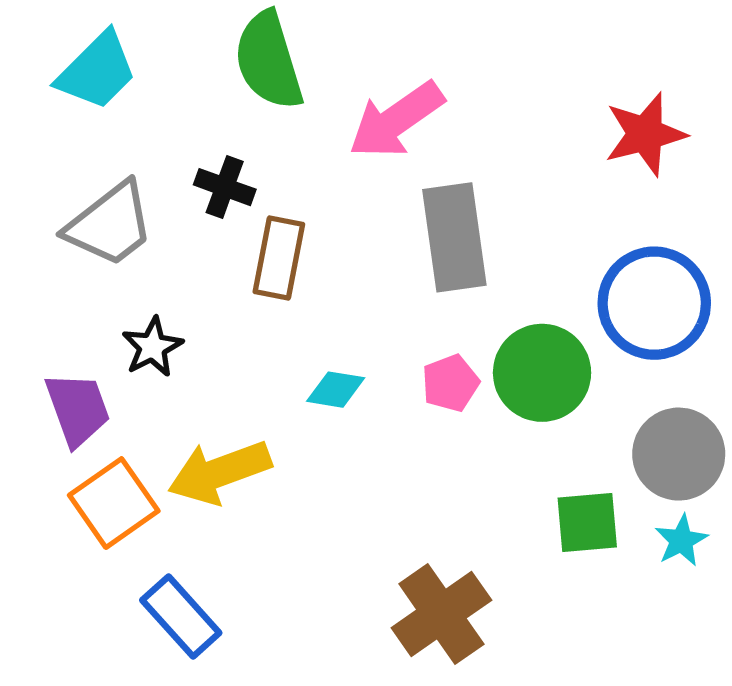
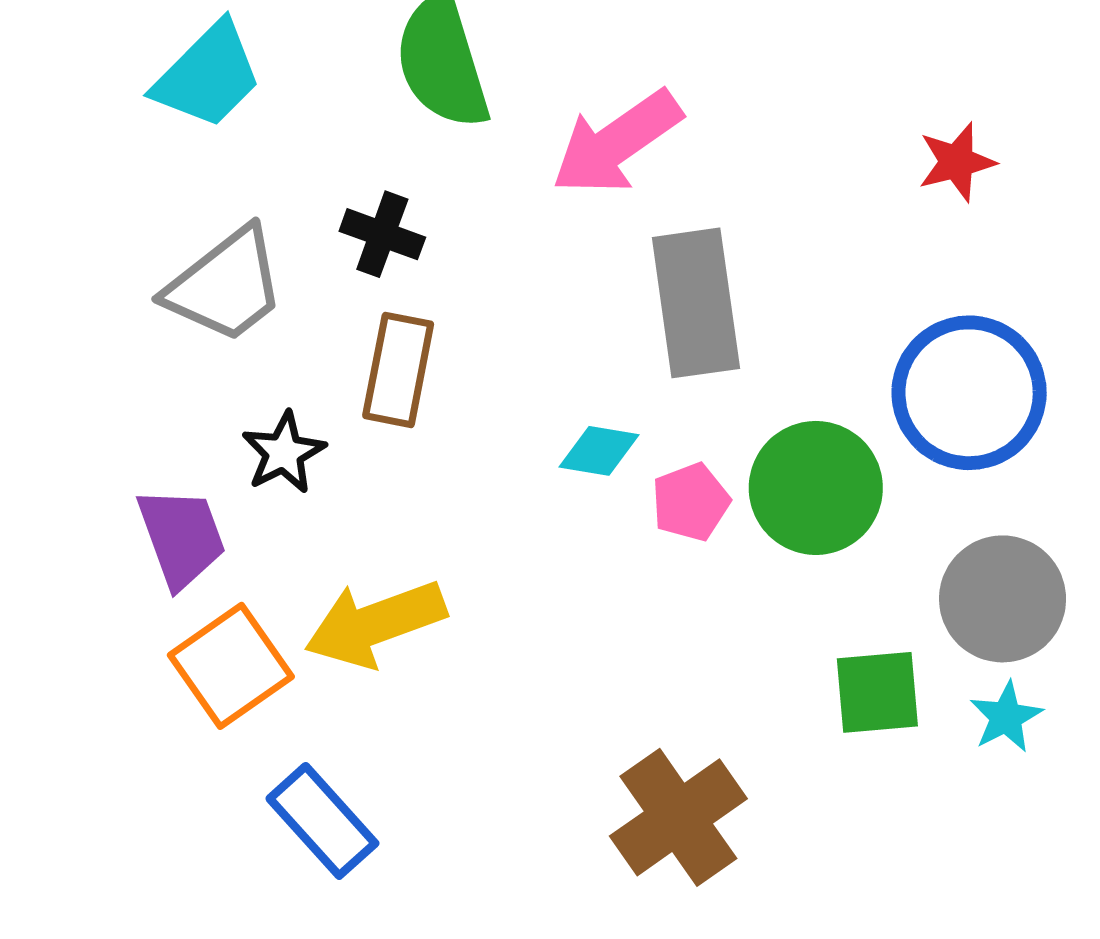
red star: (645, 134) -> (957, 162), size x0.7
brown rectangle: (279, 258) -> (398, 370), moved
cyan diamond: (336, 390) -> (599, 451), moved

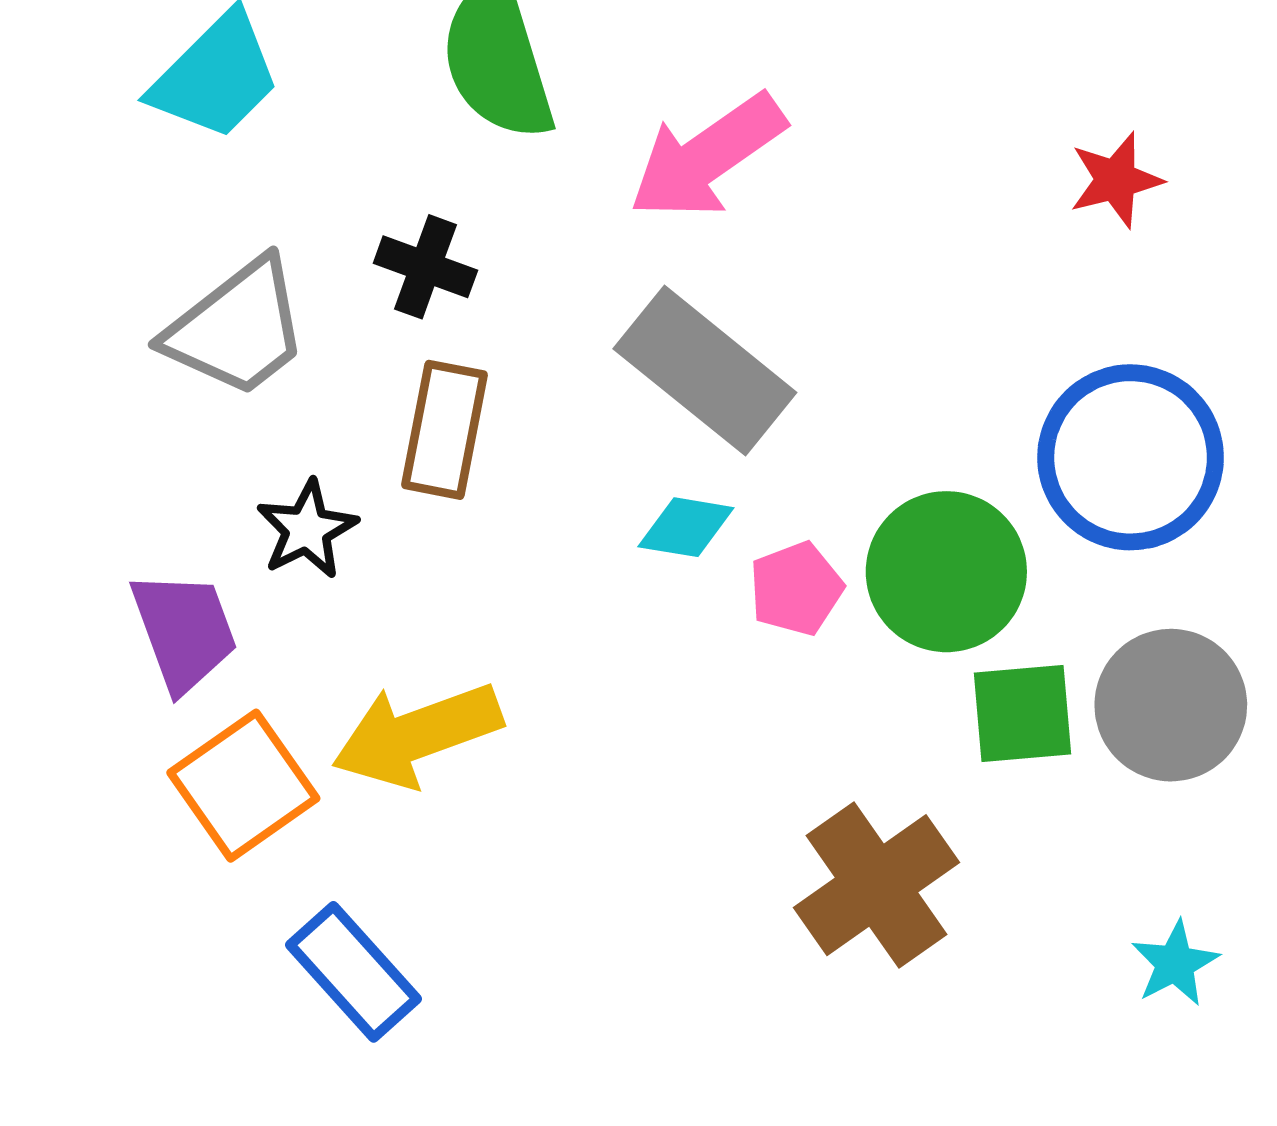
gray rectangle: (696, 303) -> (705, 371), moved, turned -43
green square: (877, 692) -> (1023, 714), moved
cyan star: (1006, 717) -> (1175, 963), moved
brown cross: (678, 817) -> (876, 885), moved

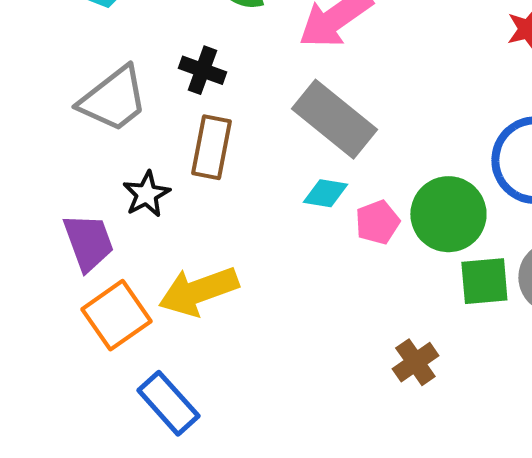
brown cross: (876, 885) -> (415, 362), size x0.6

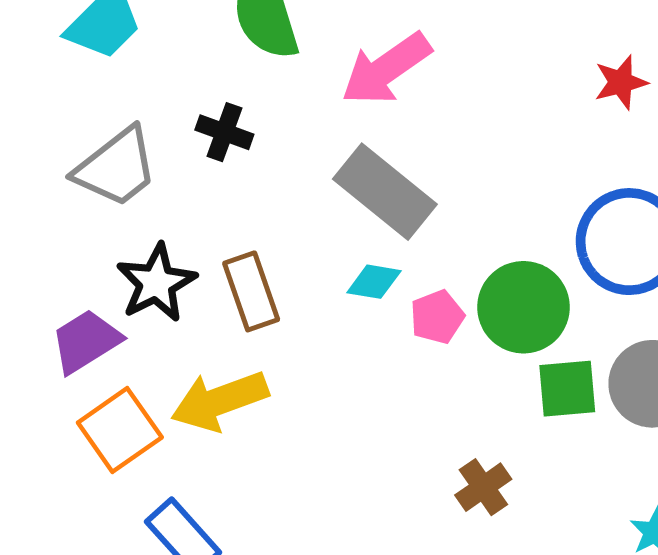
brown rectangle: (211, 147) -> (251, 291), moved, turned -30
black star: (146, 194) -> (156, 283), size x1.4
purple trapezoid: (88, 242) -> (86, 341), turned -102

